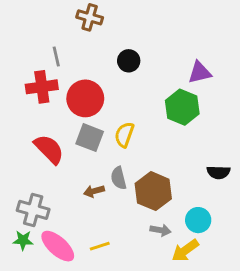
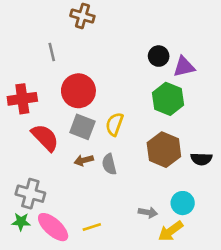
black circle: (129, 61) -> (159, 56), moved
red cross: (42, 87) -> (22, 99), moved
brown arrow: (94, 191) -> (84, 160), moved
brown hexagon: (153, 191) -> (164, 150), moved

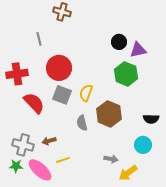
brown hexagon: (164, 150) -> (109, 114), moved
brown arrow: (84, 160) -> (49, 141), moved
cyan circle: (183, 203) -> (143, 145), moved
yellow line: (92, 227) -> (63, 160), moved

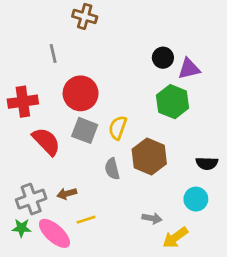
gray cross: (23, 145) -> (31, 199), turned -35

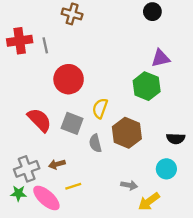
black circle: (163, 58) -> (152, 12), moved
red cross: (23, 102) -> (20, 41), moved
gray square: (85, 130) -> (72, 123), moved

